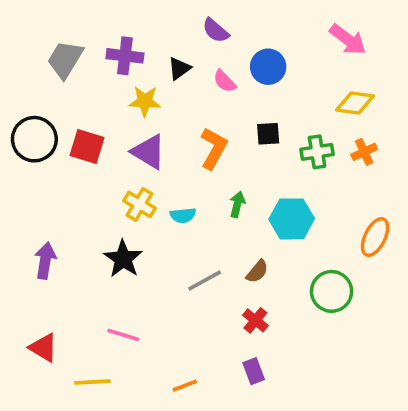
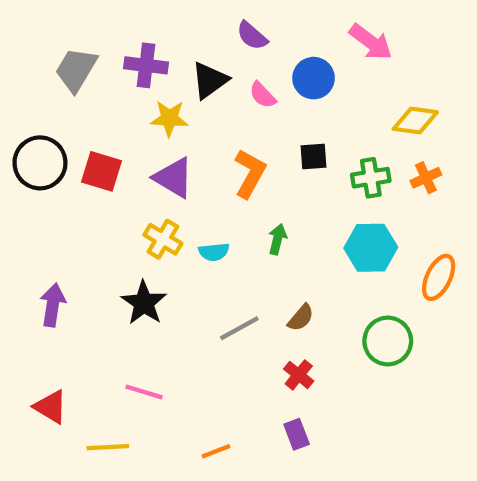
pink arrow: (348, 40) -> (371, 42), moved
black triangle: (179, 69) -> (210, 80), size x1.4
cyan hexagon: (292, 219) -> (371, 248), moved

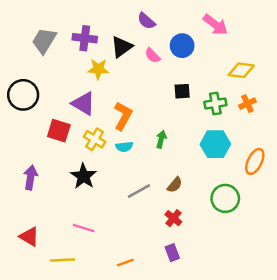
red square: (101, 171) -> (59, 131), moved
orange L-shape: (250, 173) -> (123, 116), moved
purple triangle: (174, 178) -> (84, 104), moved

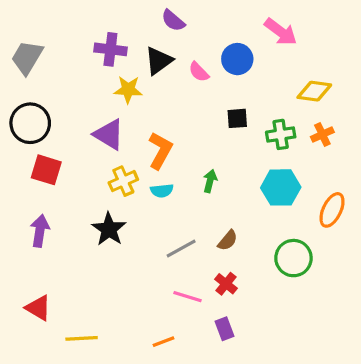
purple semicircle: (146, 21) -> (173, 21), moved
gray trapezoid: (44, 41) -> (27, 57), moved
red square: (59, 131) -> (46, 170), moved
yellow cross: (95, 139) -> (123, 181), turned 35
pink line: (84, 228) -> (188, 297), moved

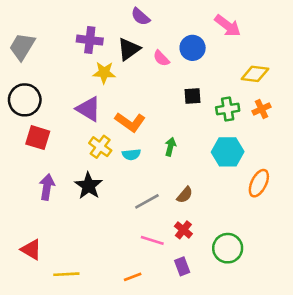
orange L-shape: (160, 151) -> (130, 122), turned 96
yellow cross: (123, 181) -> (100, 147), turned -30
orange ellipse: (332, 210) -> (259, 183), moved
purple arrow: (40, 231) -> (47, 187), moved
green circle: (293, 258) -> (228, 248), moved

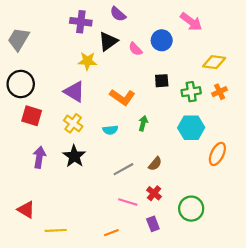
purple cross: (90, 40) -> (81, 22), moved
orange L-shape: (130, 122) -> (122, 97), moved
yellow cross: (100, 147) -> (73, 123), moved

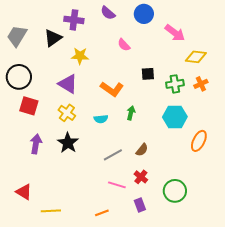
pink arrow: (191, 22) -> (175, 33), moved
blue circle: (162, 40) -> (144, 14), moved
black triangle: (108, 41) -> (53, 38), moved

